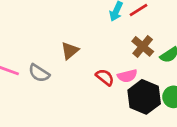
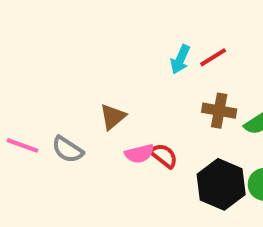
brown cross: (143, 46) -> (219, 111), turned -30
pink semicircle: (127, 76) -> (139, 154), moved

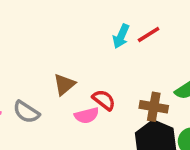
brown cross: (219, 111) -> (154, 107), moved
red semicircle: (164, 156) -> (104, 100), moved

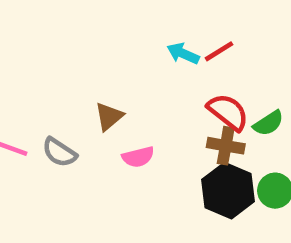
cyan arrow: (121, 36) -> (183, 54), turned 90
red semicircle: (104, 100) -> (228, 112), moved, size x1.4

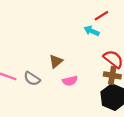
red line: (219, 51) -> (101, 16), moved

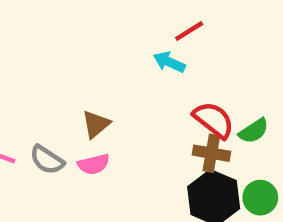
pink semicircle: (70, 81) -> (94, 164), moved

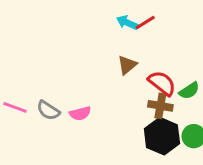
cyan arrow: (169, 62) -> (127, 23), moved
brown triangle: (96, 124) -> (127, 65), moved

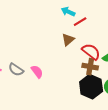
red line: (145, 23) -> (80, 22), moved
pink semicircle: (80, 113) -> (37, 72), turned -112

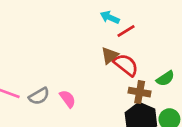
red semicircle: (91, 52) -> (126, 65), moved
gray semicircle: (16, 70) -> (39, 96), turned -63

